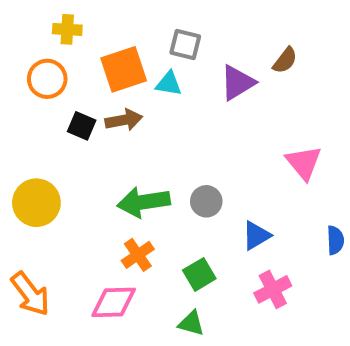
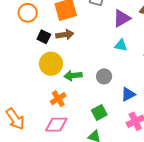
cyan triangle: (169, 84) -> (121, 45), moved
green arrow: (144, 202) -> (73, 76), size x0.7
yellow circle: (36, 203) -> (51, 64), moved
orange cross: (138, 255) -> (58, 99), moved

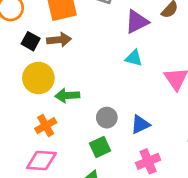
gray circle: (104, 76) -> (107, 118), moved

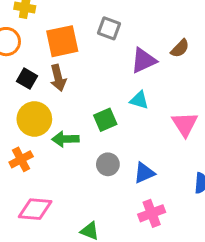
brown arrow: (59, 40) -> (58, 78), turned 80
orange cross: (46, 126) -> (21, 159), moved
green square: (100, 147) -> (105, 120), moved

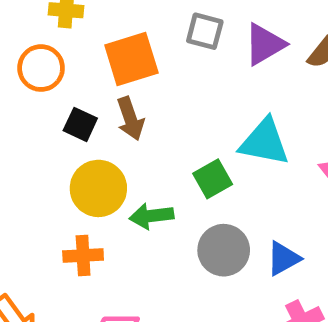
purple triangle: (144, 60) -> (265, 44), moved
cyan triangle: (139, 100) -> (264, 142), size x1.6
orange cross: (21, 159) -> (83, 255), turned 30
gray circle: (108, 164) -> (224, 250), size x1.4

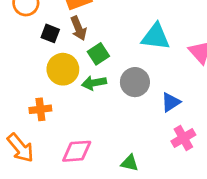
green square: (213, 179) -> (98, 54), moved
gray circle: (224, 250) -> (135, 82), moved
orange cross: (83, 255) -> (40, 109), moved

